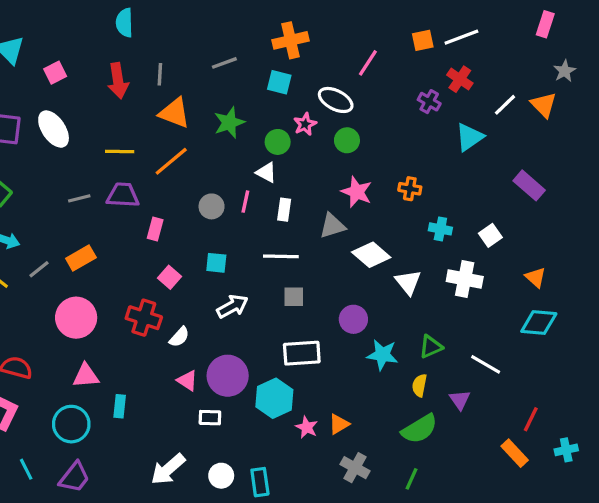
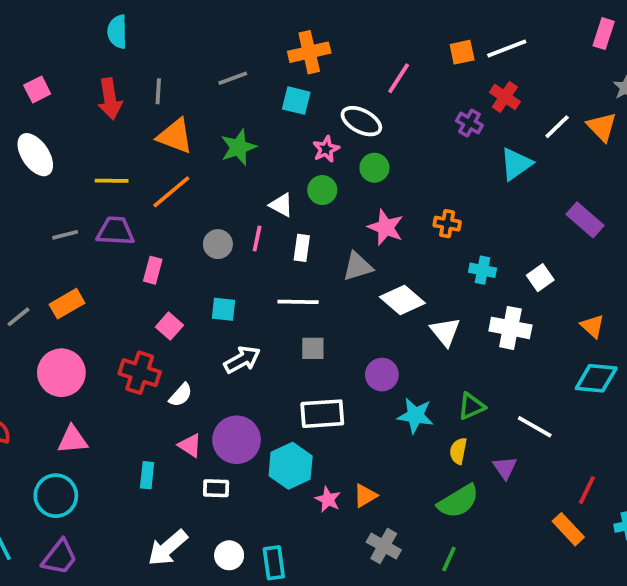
green circle: (278, 142) -> (322, 190), moved
cyan rectangle: (120, 406) -> (147, 475), moved

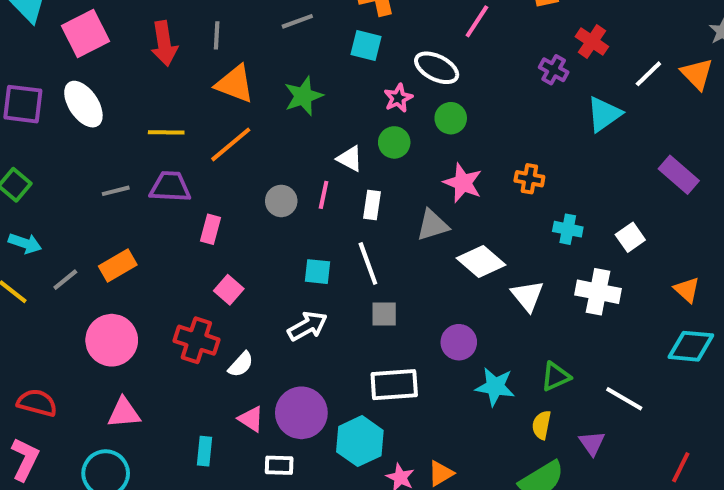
pink square: (37, 89) -> (85, 33), size x1.6
white line: (298, 302) -> (368, 264), turned 69
cyan square: (223, 309) -> (318, 272), moved

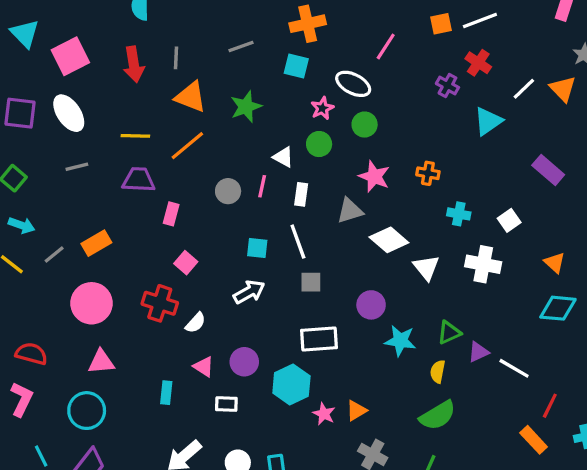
gray line: (116, 191) -> (77, 167), moved
white line: (624, 399) -> (514, 368), moved
purple circle: (301, 413) -> (244, 362), size x0.7
purple triangle: (592, 443) -> (478, 352), moved, turned 40

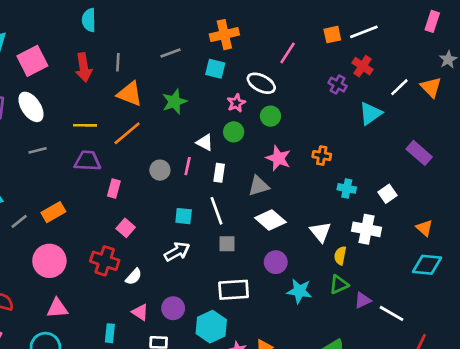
white diamond: (389, 240) -> (270, 220), moved
yellow semicircle: (438, 372) -> (340, 256), moved

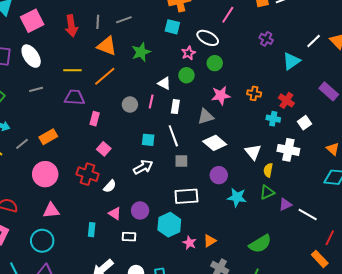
gray line: (170, 53) -> (124, 20), moved
red cross: (363, 66) -> (286, 100), moved
pink star: (278, 158) -> (221, 95), turned -30

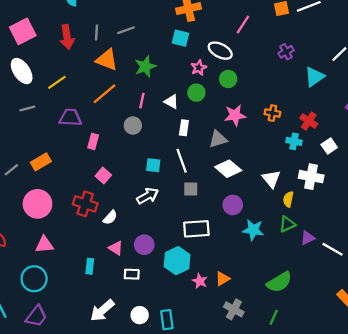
purple cross: (266, 39) -> (286, 52), turned 32
yellow line: (72, 70) -> (57, 82), moved, turned -36
pink line: (151, 101) -> (142, 101), moved

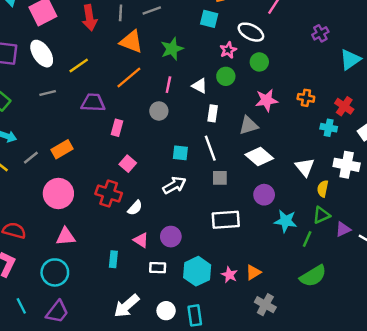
cyan hexagon: (177, 261) -> (197, 271), moved
green line: (274, 317) -> (307, 239), moved

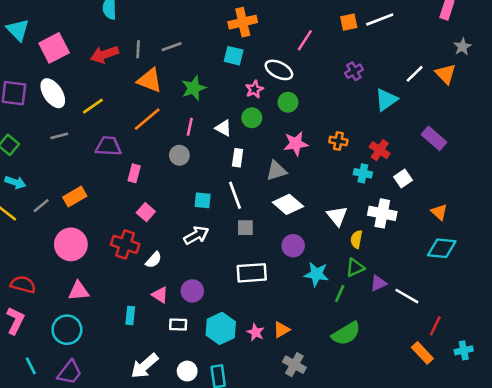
red arrow: (90, 18) -> (104, 54), turned 80

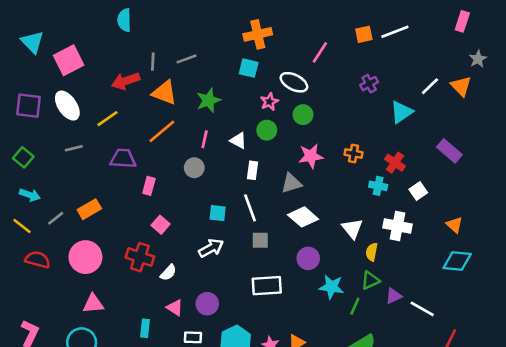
red arrow: (104, 54) -> (126, 81), moved
red semicircle: (23, 284) -> (38, 260), moved

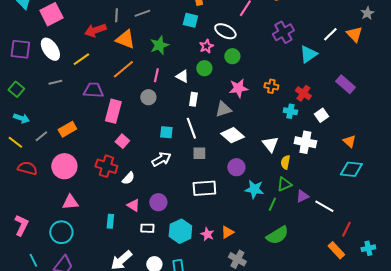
purple cross: (369, 84) -> (283, 32), size x1.5
pink rectangle: (149, 186) -> (113, 111), size x1.6

